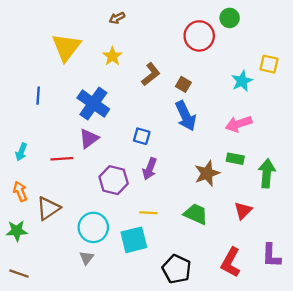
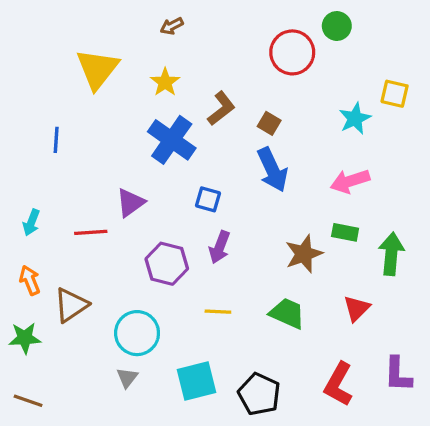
blue cross: (93, 104) -> (172, 140), moved
cyan square: (134, 240) -> (196, 381), moved

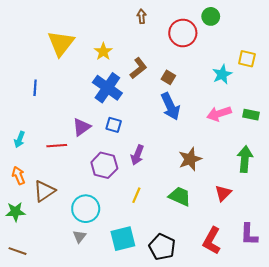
brown arrow: (172, 26) -> (141, 16), moved, turned 112
blue square: (208, 199) -> (114, 125), moved
green rectangle: (345, 232) -> (251, 115), moved
yellow line: (218, 312) -> (136, 195), turned -70

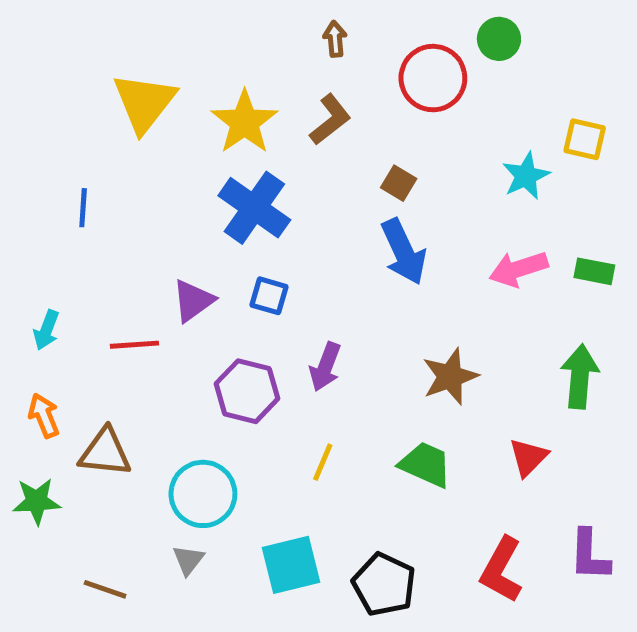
yellow star: (103, 52) -> (245, 122), size x1.5
brown L-shape: (138, 68) -> (330, 120), moved
brown triangle: (44, 191) -> (105, 452), turned 40
brown line: (17, 251) -> (105, 589), moved

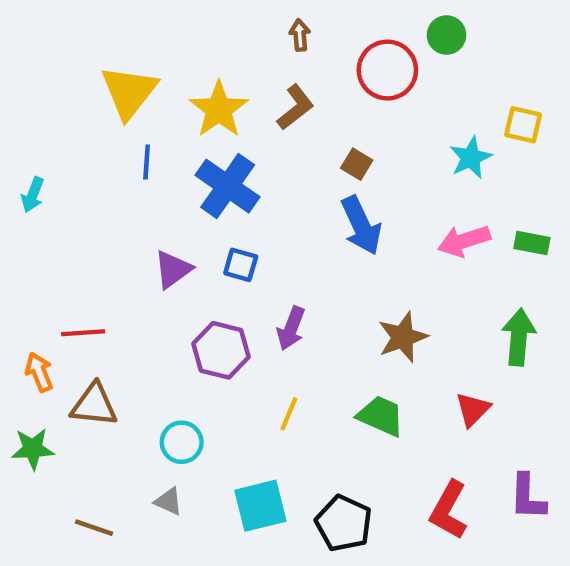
blue line: (83, 208) -> (147, 162), moved
cyan arrow: (46, 330) -> (33, 195), moved
red line: (134, 345) -> (83, 333), moved
cyan circle: (203, 494) -> (182, 442), size x0.7
gray triangle: (188, 560) -> (168, 501), turned -44

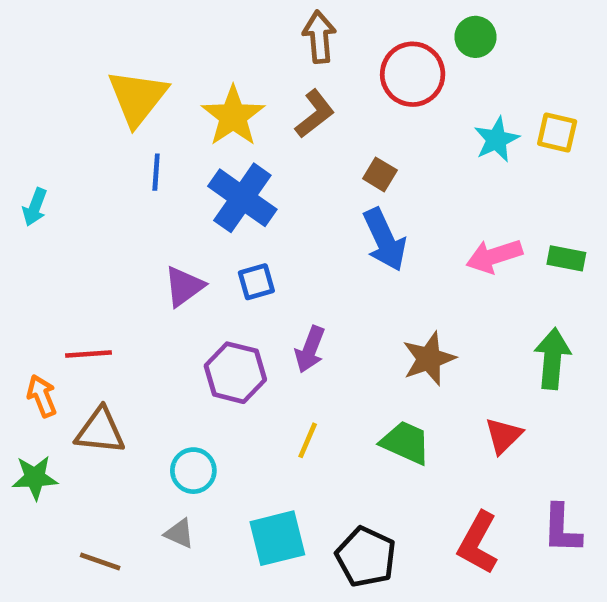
brown arrow: (300, 35) -> (319, 37), size x1.5
cyan star: (471, 158) -> (496, 139), moved
blue square: (241, 265) -> (256, 282), turned -32

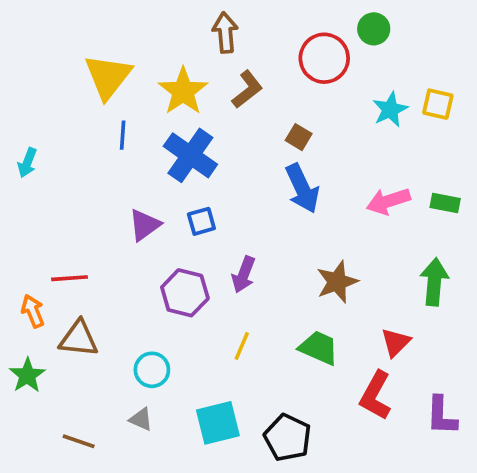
brown arrow: (319, 37) -> (225, 33), moved
green star: (35, 478) -> (27, 375), turned -30
red L-shape: (478, 543) -> (376, 395), moved

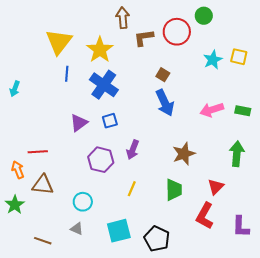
brown L-shape: (247, 89) -> (144, 38), moved, turned -150
green trapezoid: (319, 348) -> (174, 190), turned 65

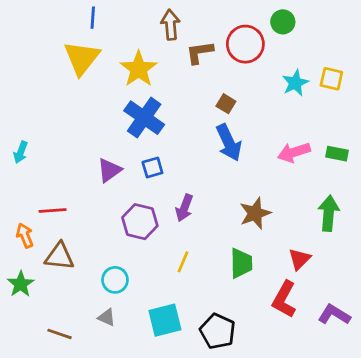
blue line: (67, 74) -> (93, 18), moved
cyan arrow: (15, 89) -> (21, 152), moved
purple L-shape: (241, 227) -> (334, 315), turned 120

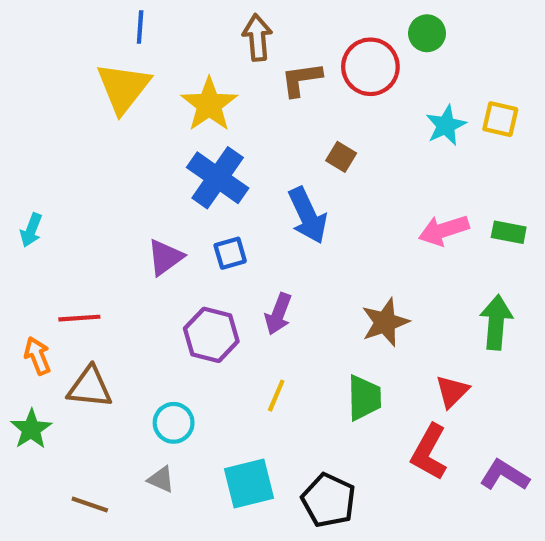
blue arrow: (229, 143) -> (308, 215), moved

